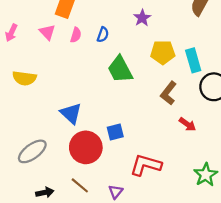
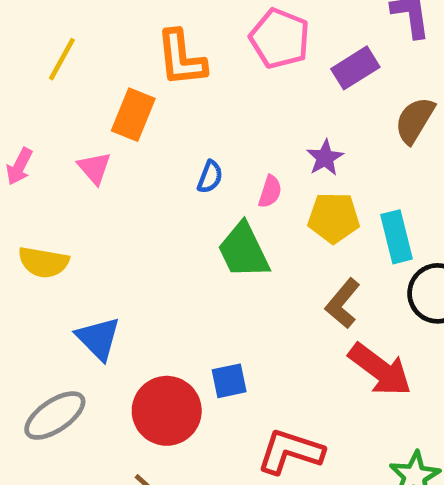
purple star: (142, 18) -> (325, 158), moved
pink semicircle: (76, 35) -> (270, 192), moved
blue triangle: (71, 113) -> (98, 338), moved
red arrow: (187, 124) -> (380, 370), size x1.8

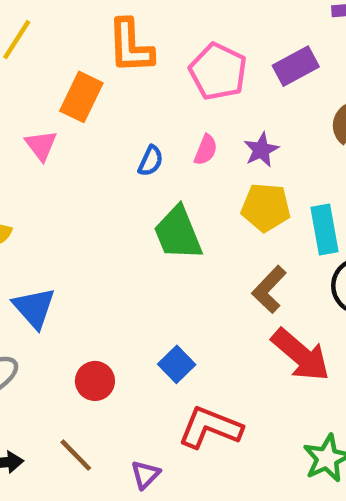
pink pentagon: (280, 38) -> (218, 71), moved
pink semicircle: (270, 192) -> (206, 150), moved
blue square: (229, 381) -> (177, 364), moved, turned -36
red circle: (167, 411) -> (95, 381), size x0.6

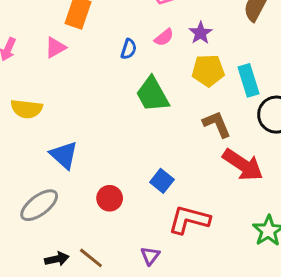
pink triangle: (41, 145) -> (55, 48), turned 45
pink semicircle: (206, 150) -> (164, 37), turned 36
brown L-shape: (269, 289) -> (217, 124), turned 120
brown line: (76, 455) -> (91, 258), moved

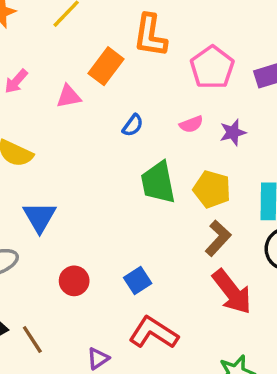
blue semicircle: (129, 49) -> (133, 125), moved
yellow pentagon: (208, 70) -> (212, 189), moved
brown L-shape: (217, 124) -> (218, 238), turned 48

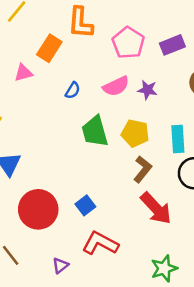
pink semicircle: (191, 124) -> (116, 86), size x1.5
purple star: (233, 132) -> (147, 90), turned 30
red circle: (74, 281) -> (38, 209), size x1.8

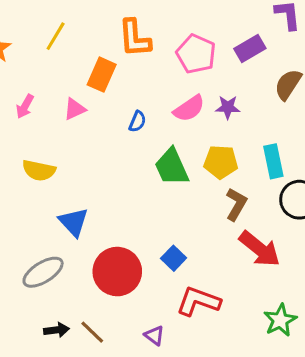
purple triangle: (60, 266) -> (154, 335), turned -36

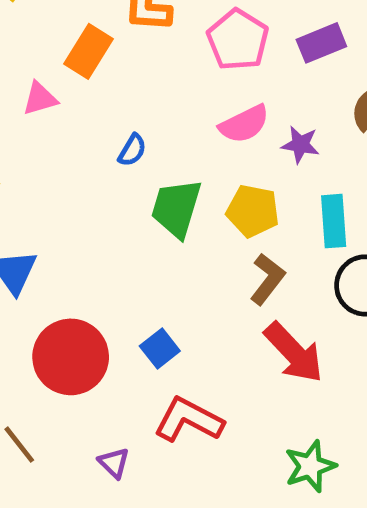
purple star: (228, 107) -> (300, 145), moved
pink semicircle: (189, 109) -> (244, 124), moved
blue semicircle: (137, 122) -> (132, 150), moved
green trapezoid: (172, 167) -> (176, 208), turned 33

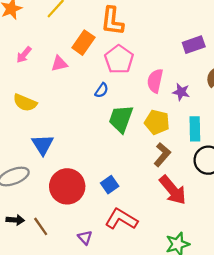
pink pentagon: (238, 40) -> (119, 59), moved
pink semicircle: (244, 124) -> (155, 81), turned 125

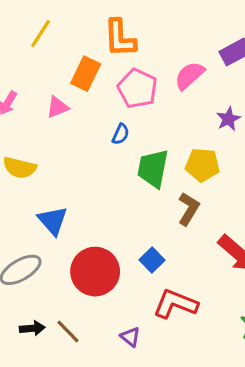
pink semicircle: (155, 81) -> (189, 76), moved, turned 45
purple star: (181, 92) -> (228, 119), turned -30
brown L-shape: (162, 155) -> (189, 209), moved

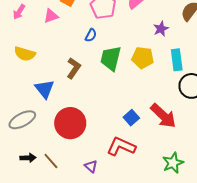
brown L-shape: (189, 209) -> (74, 68), moved
blue square: (152, 260) -> (131, 118), moved

